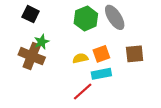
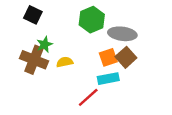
gray ellipse: (115, 17) -> (122, 34), moved, turned -50
brown square: (135, 54) -> (126, 57), moved, turned -36
yellow semicircle: (80, 58) -> (65, 62), moved

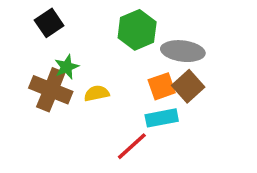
black square: (33, 15) -> (49, 23), turned 30

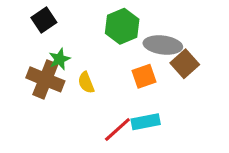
brown square: (188, 86) -> (185, 64), moved
yellow semicircle: (97, 93) -> (86, 83), turned -100
cyan rectangle: (162, 118) -> (146, 122), moved

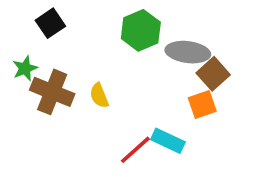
green star: (59, 59) -> (25, 68), moved
orange square: (144, 76) -> (202, 105), moved
cyan rectangle: (146, 122) -> (168, 141), turned 36

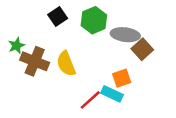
black square: (50, 23) -> (58, 17), moved
yellow semicircle: (99, 96) -> (66, 64), size x1.5
orange square: (202, 105) -> (122, 78), moved

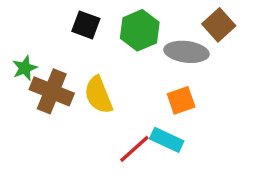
black square: (58, 17) -> (86, 25), turned -36
brown square: (142, 49) -> (219, 25), moved
orange square: (122, 78) -> (181, 100), moved

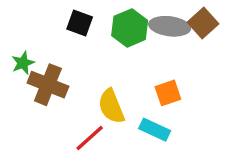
gray ellipse: (186, 52) -> (170, 26), moved
yellow semicircle: (98, 95) -> (111, 106), moved
red line: (134, 149) -> (90, 138), moved

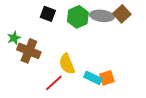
orange square: (168, 93) -> (107, 78), moved

